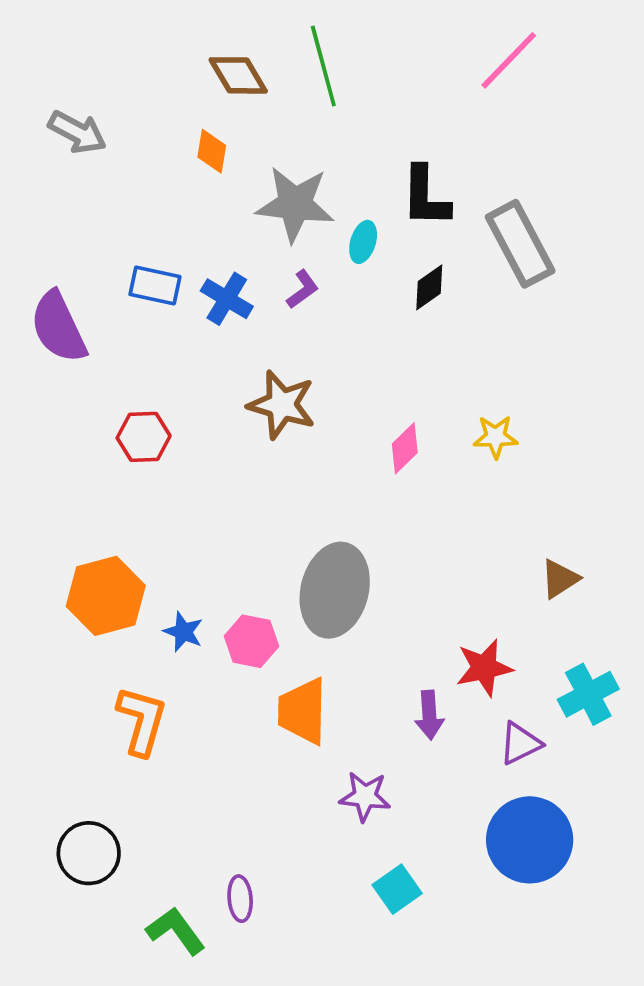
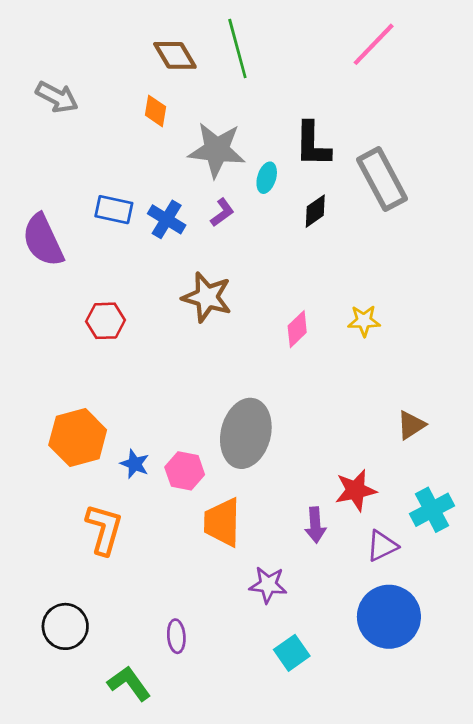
purple ellipse: (240, 899) -> (176, 636), moved

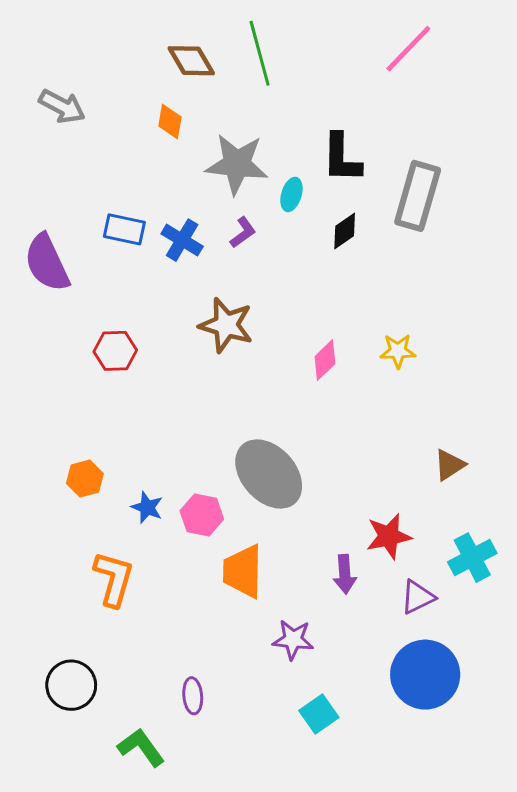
gray rectangle: (382, 179) -> (418, 196), turned 44
gray ellipse: (246, 433) -> (269, 474), turned -56
orange hexagon: (78, 437) -> (85, 479), size x0.6

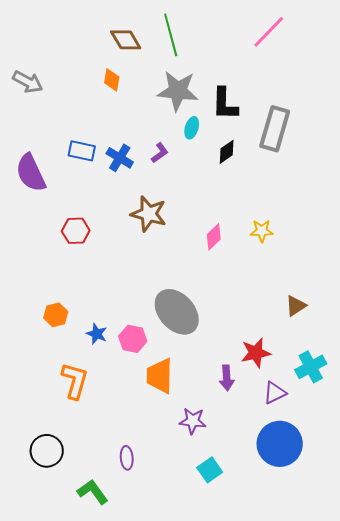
gray arrow: (62, 106) -> (28, 82), moved
gray star: (237, 164) -> (178, 91), moved

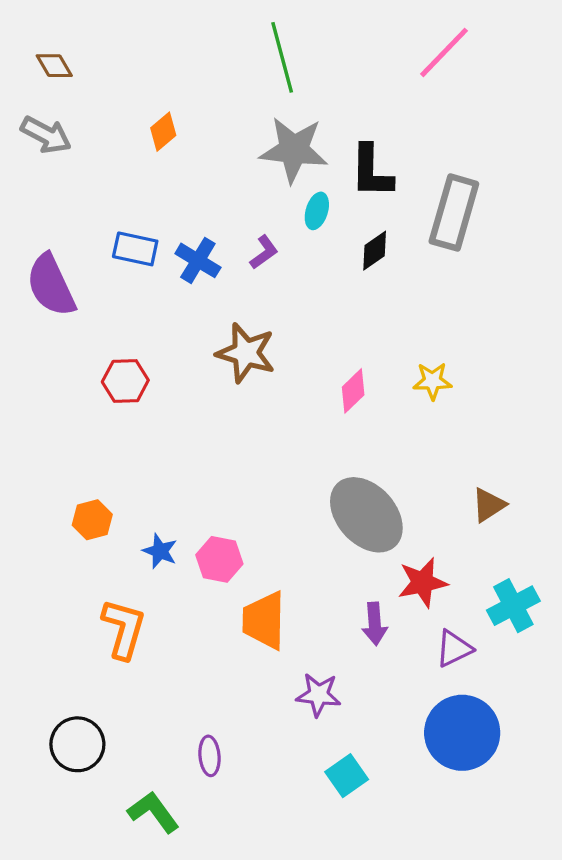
brown diamond: (126, 40) -> (54, 66), moved, size x0.7
orange diamond: (112, 80) -> (163, 132), moved, turned 40
gray ellipse: (177, 312) -> (366, 515), moved

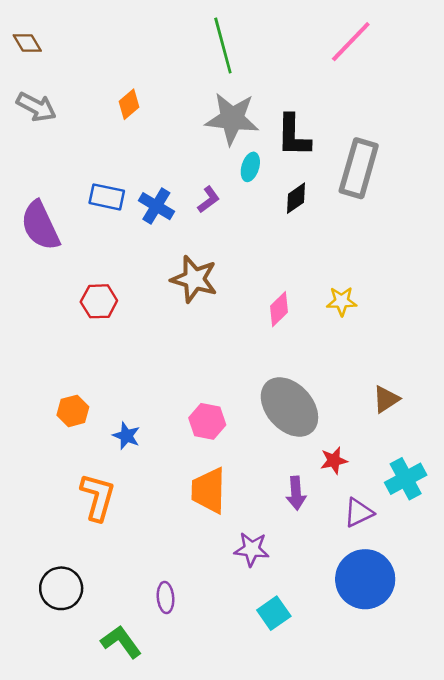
brown diamond: (54, 66) -> (27, 43), moved
pink hexagon: (219, 559) -> (207, 421), moved
red star: (423, 582) -> (334, 460), size x0.7

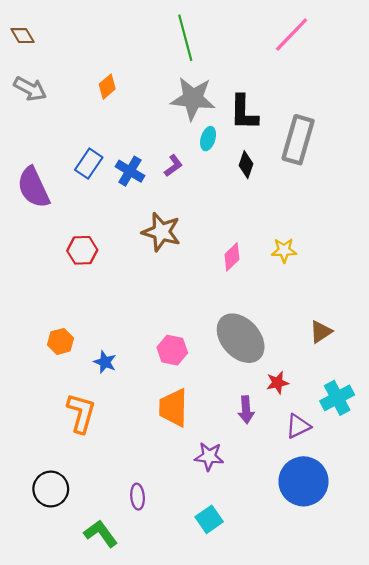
blue rectangle: (107, 197) -> (89, 164), turned -68
black diamond: (296, 198) -> (246, 165), turned -36
cyan square: (274, 613) -> (209, 519), moved

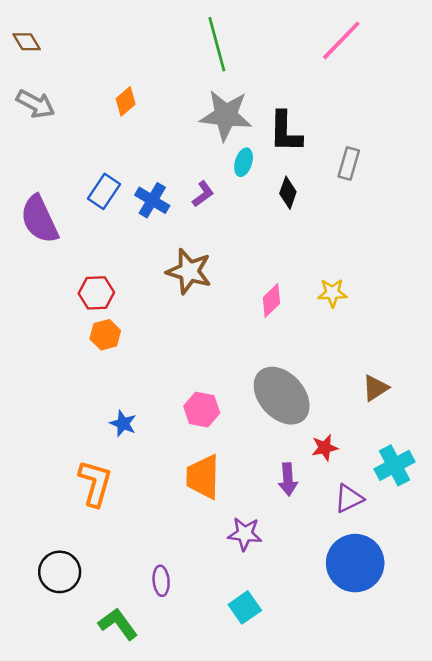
gray rectangle: (298, 140) -> (349, 164), size x0.6
orange hexagon: (61, 341) -> (105, 335), moved

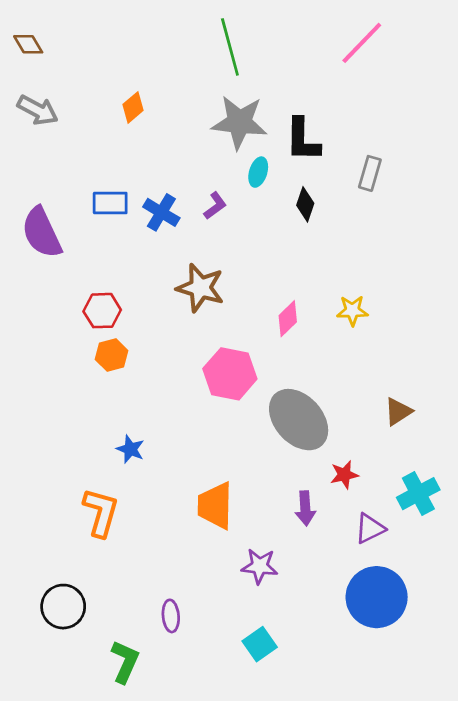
blue rectangle: (104, 191) -> (110, 203), turned 56
pink hexagon: (202, 410) -> (230, 374), moved, size x1.4
green L-shape: (118, 624) -> (125, 662), turned 60

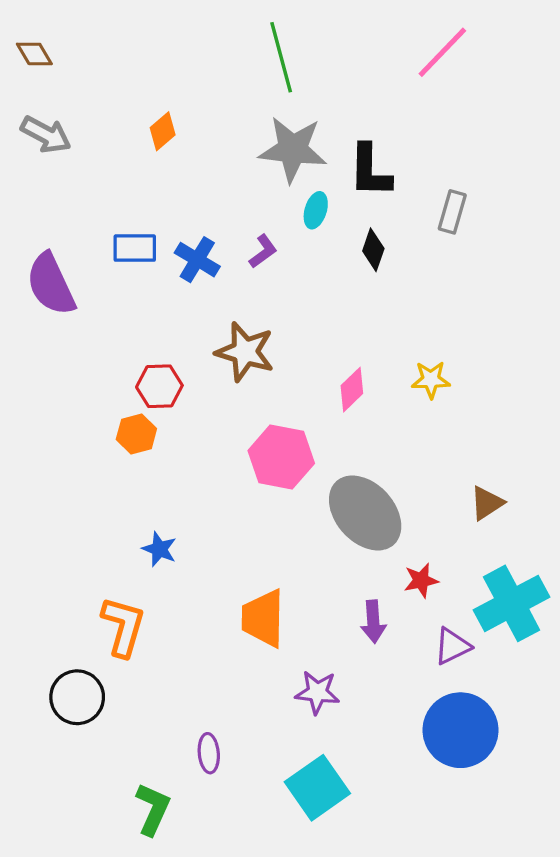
red hexagon: (102, 311) -> (159, 386), moved
cyan cross: (418, 494) -> (512, 603), size x1.4
black circle: (63, 607) -> (77, 697), moved
cyan square: (260, 644) -> (317, 788), size x1.5

